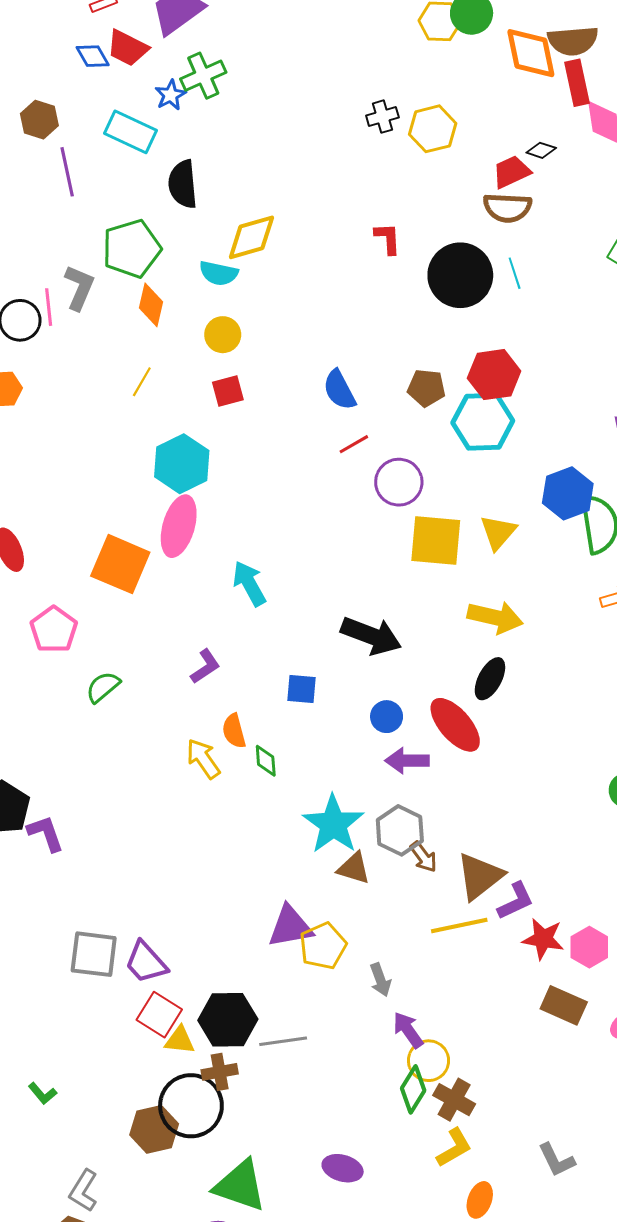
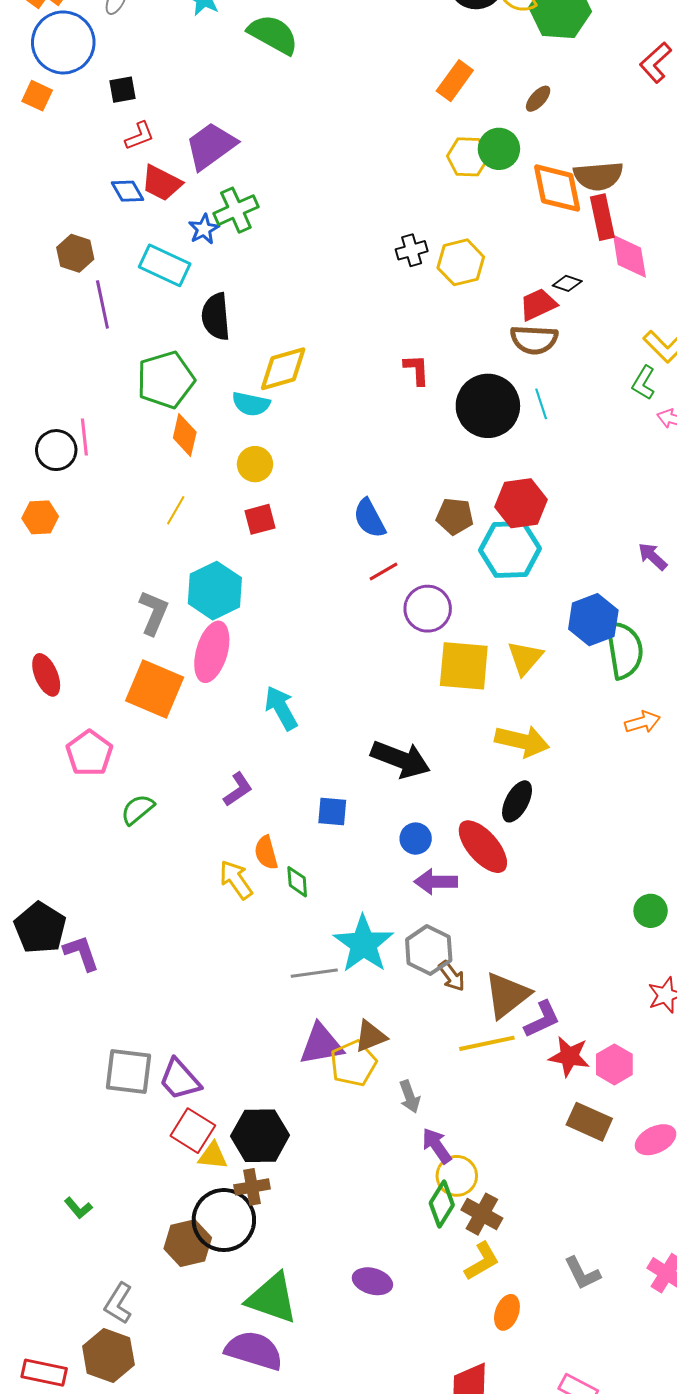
gray L-shape: (79, 288) -> (154, 613), moved
brown triangle: (354, 868) -> (370, 1036), moved, turned -39
gray line: (283, 1041) -> (314, 973), moved

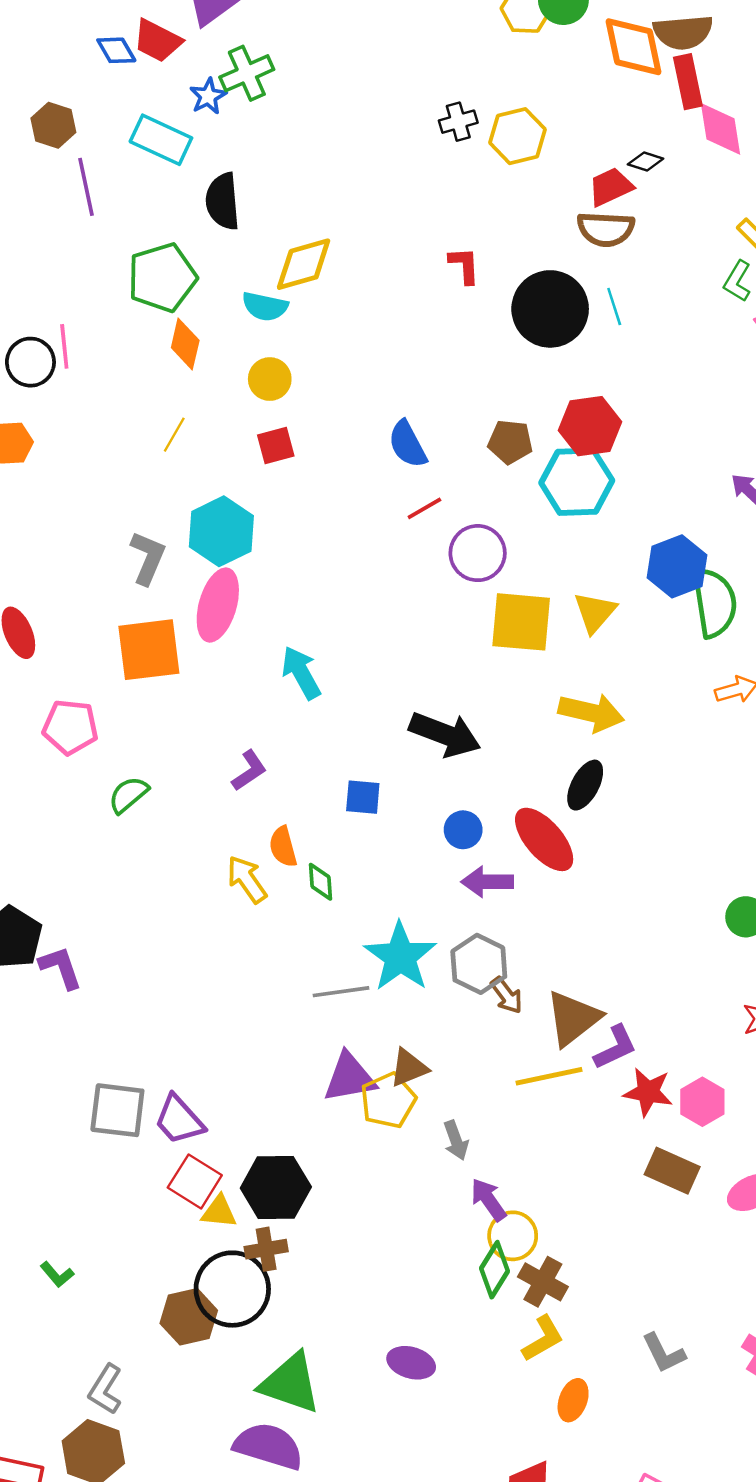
orange square: (155, 689) -> (149, 650), turned -30
pink pentagon: (89, 753) -> (70, 727), turned -30

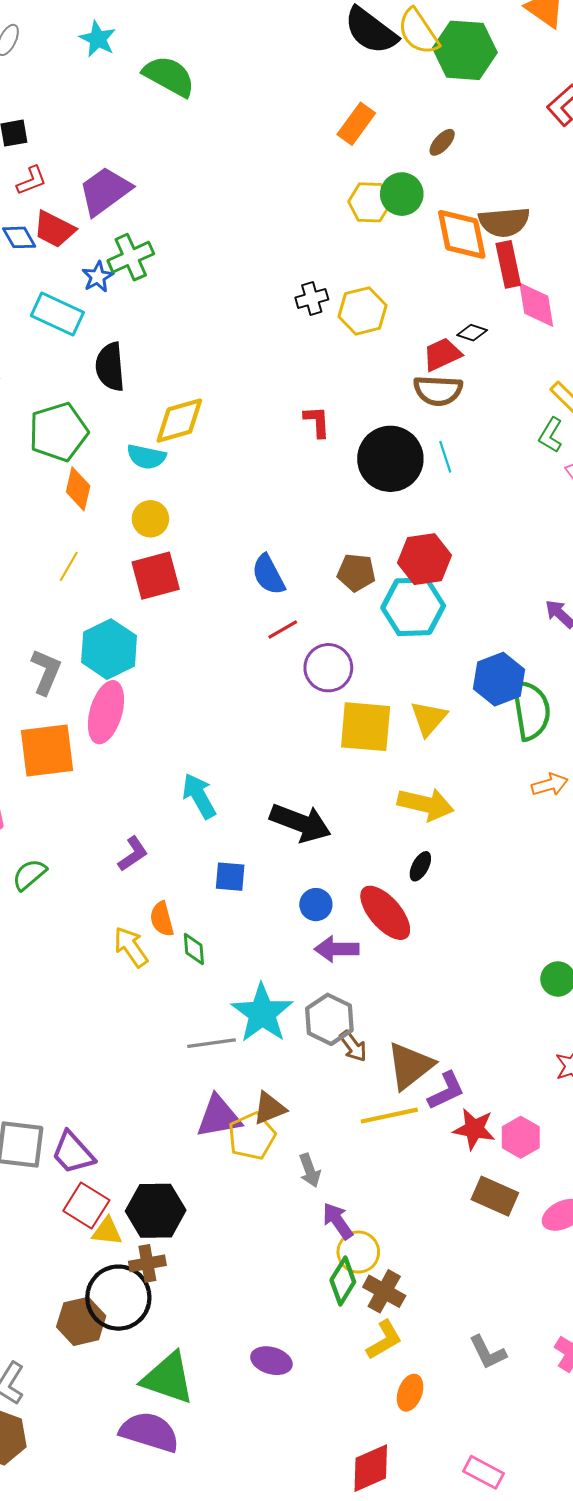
red square: (276, 445) -> (156, 576), size x1.5
cyan arrow: (301, 673) -> (199, 796), moved
black ellipse: (585, 785) -> (420, 866), size x0.7

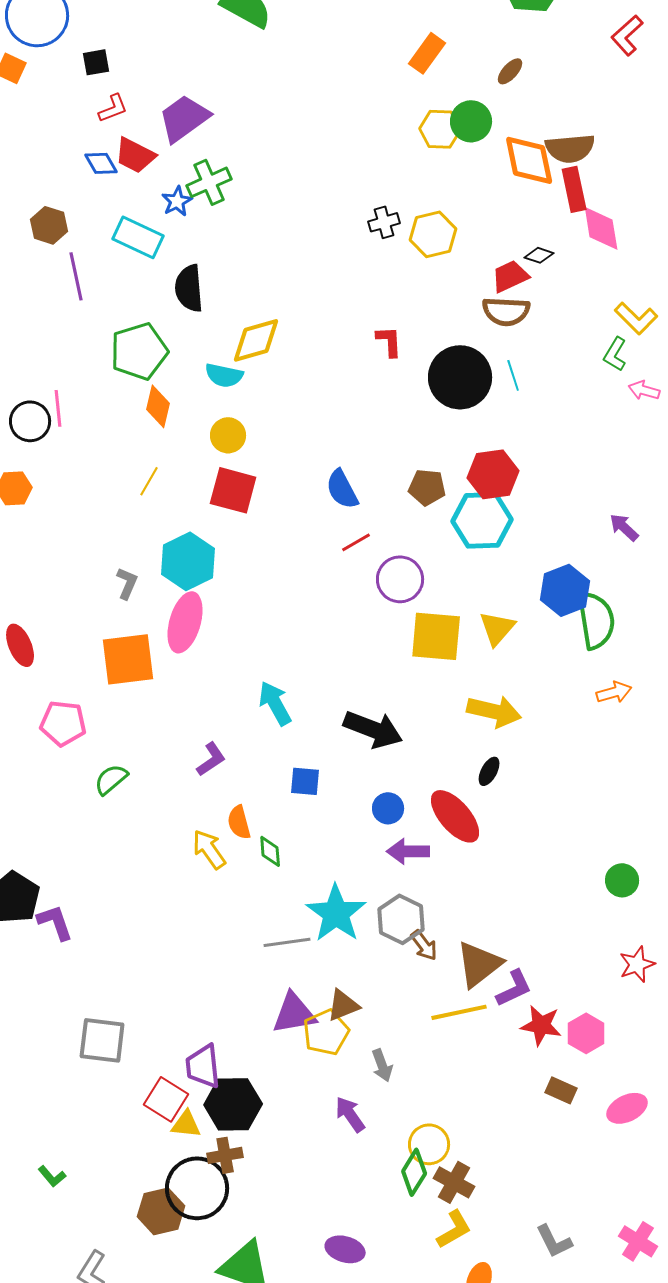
red square: (156, 576) -> (233, 490), turned 30
gray L-shape: (46, 672) -> (127, 583), size x0.7
purple trapezoid: (73, 1153) -> (203, 1066), moved, turned 36
brown rectangle: (495, 1196) -> (561, 1090), size x0.7
purple arrow: (338, 1221) -> (350, 1114), moved

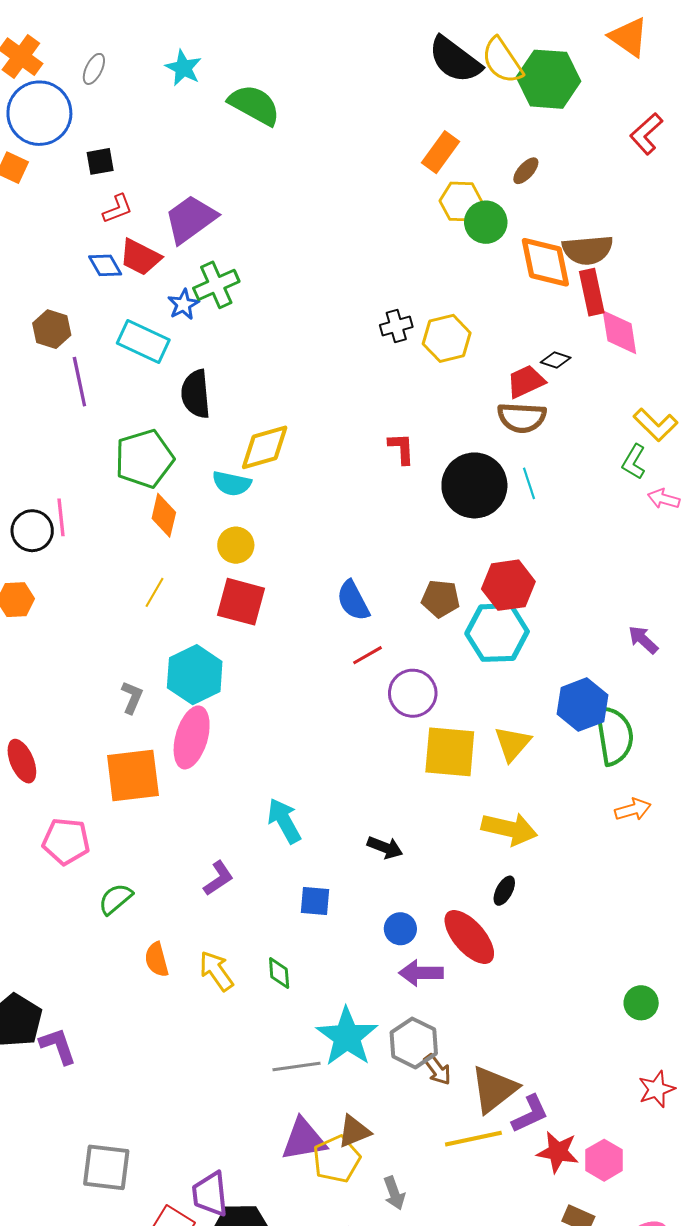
yellow hexagon: (440, 129) -> (461, 202), moved
black arrow: (373, 729) -> (385, 847), size x0.6
orange semicircle: (239, 822) -> (157, 960), moved

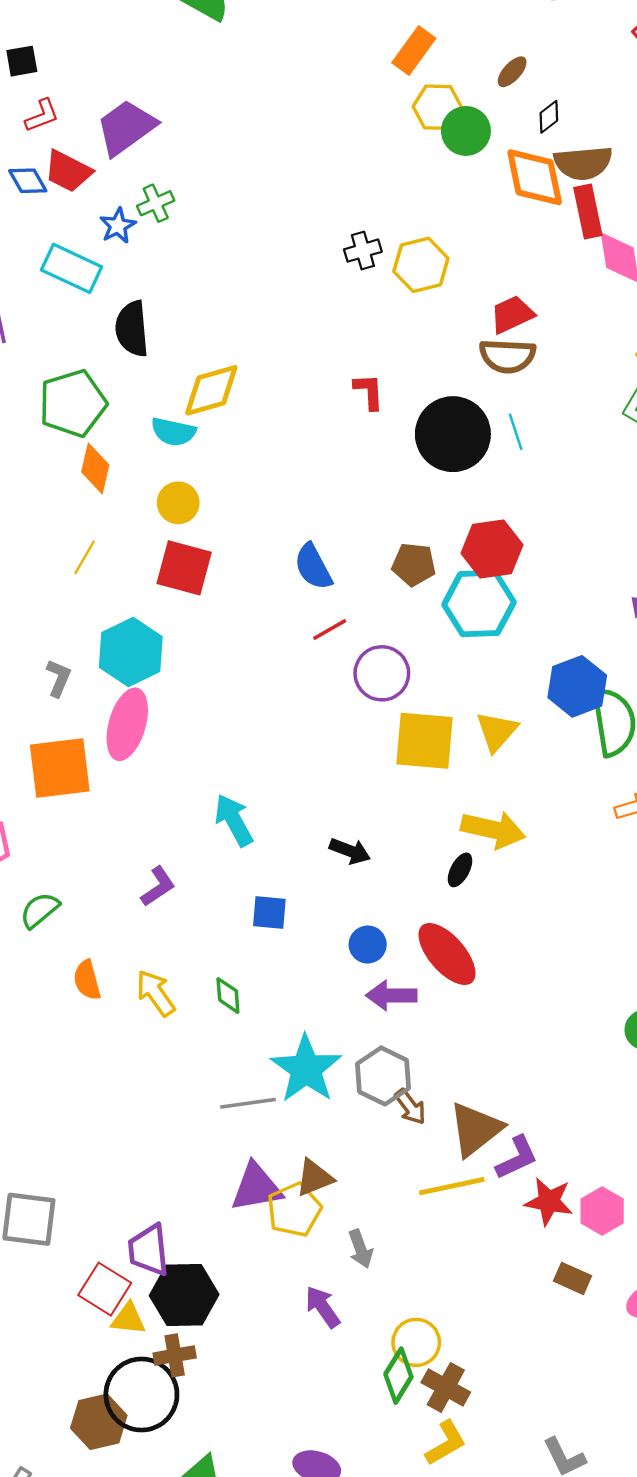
green cross: (216, 285) -> (156, 203), size x0.7
black diamond: (556, 360) -> (549, 117), moved, turned -56
black ellipse: (504, 891) -> (460, 870), moved

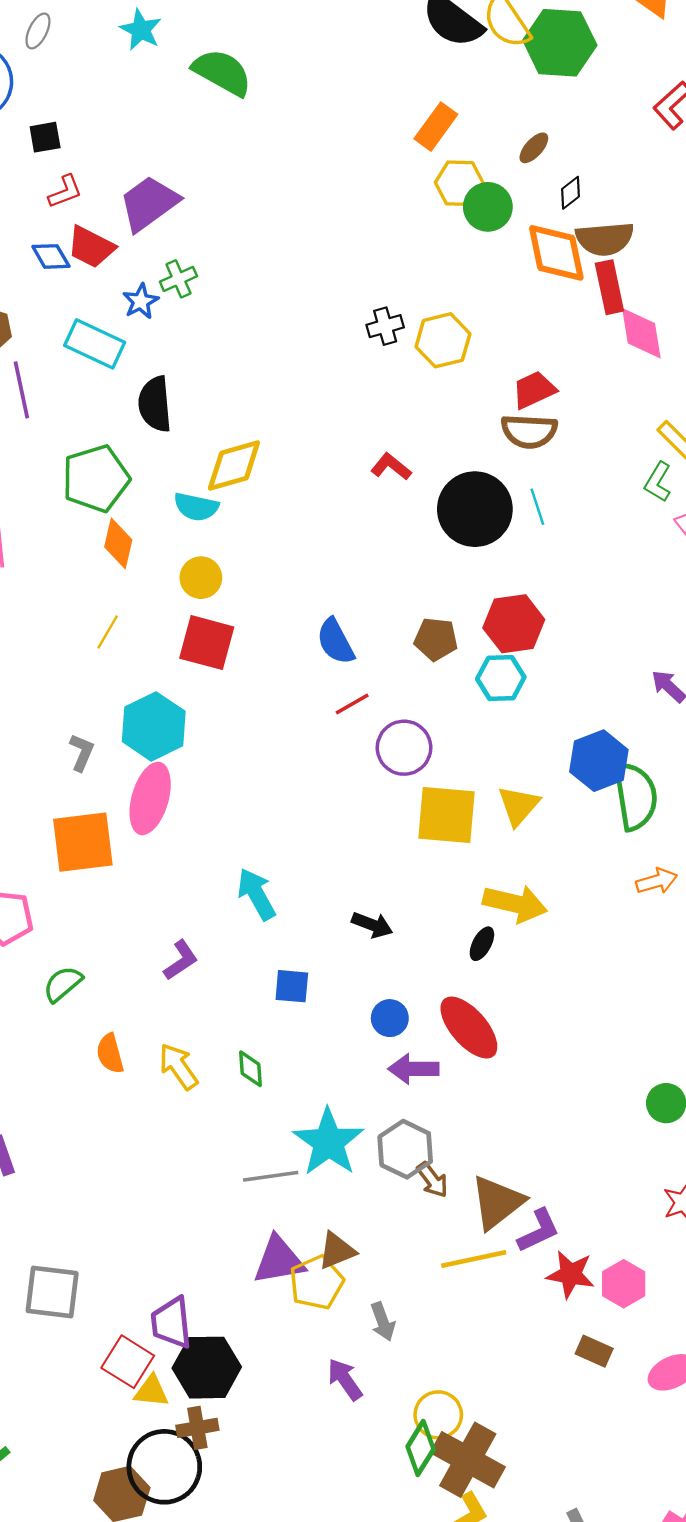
red L-shape: (369, 391) -> (391, 467), turned -48
cyan hexagon: (479, 603) -> (501, 678), size x0.7
brown cross: (446, 1387) -> (468, 1460), size x1.5

